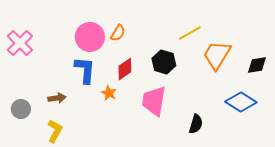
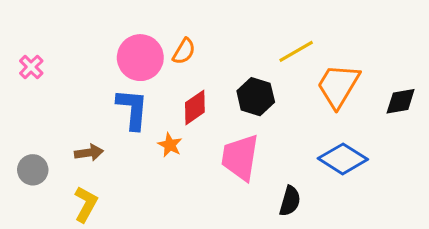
pink cross: (20, 43) -> (31, 67), size x0.6
blue diamond: (241, 102) -> (343, 159), moved
black semicircle: (196, 124) -> (290, 201), moved

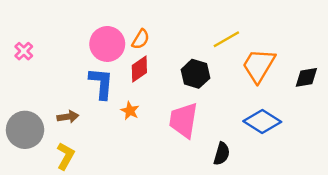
red diamond: (195, 107) -> (139, 69), moved
gray circle: (33, 170) -> (25, 130), size x1.6

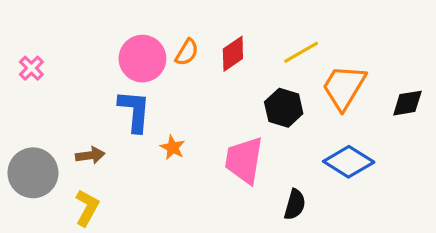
red diamond: (139, 69) -> (233, 54), moved
black hexagon: (195, 74) -> (284, 108), moved

